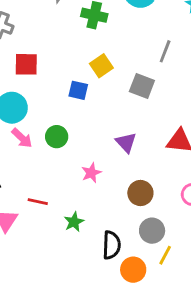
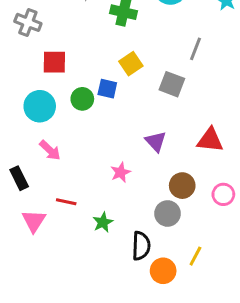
green circle: (57, 137) -> (82, 99), moved
pink arrow: (22, 138) -> (50, 150), moved
brown circle: (140, 193) -> (182, 186), moved
gray circle: (152, 231) -> (168, 213), moved

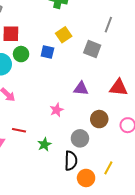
green circle: (82, 99) -> (21, 54), moved
purple triangle: (156, 141) -> (81, 89), turned -42
gray circle: (168, 213) -> (80, 138), moved

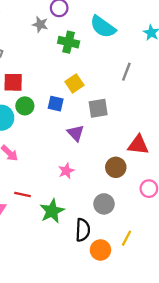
gray square: (92, 49) -> (98, 108), moved, turned -30
purple triangle: (81, 89) -> (76, 133), moved, turned 42
brown circle: (99, 119) -> (116, 167), moved
gray circle: (80, 138) -> (104, 204), moved
green star: (44, 144) -> (52, 211), size x1.5

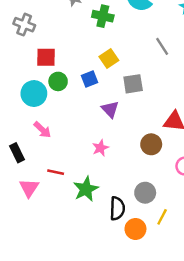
gray line: (126, 72) -> (162, 46), turned -54
blue square: (56, 104) -> (90, 79), turned -35
gray circle: (104, 204) -> (145, 193), moved

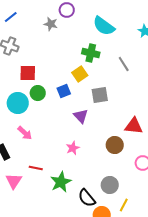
green cross: (103, 16) -> (91, 53), moved
black semicircle: (117, 208) -> (87, 198), turned 138

